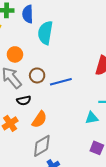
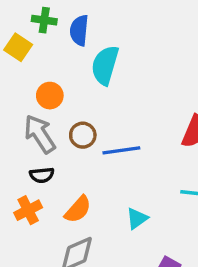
black semicircle: (24, 100) -> (42, 175), moved
cyan triangle: (92, 118) -> (137, 218), moved, turned -32

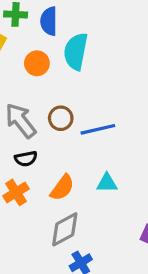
orange circle: (50, 96) -> (37, 63), moved
cyan triangle: (137, 218) -> (107, 183), moved, turned 40

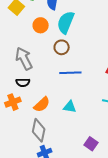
brown circle: (61, 118) -> (62, 47), moved
gray diamond: (65, 229) -> (39, 130), turned -60

